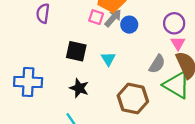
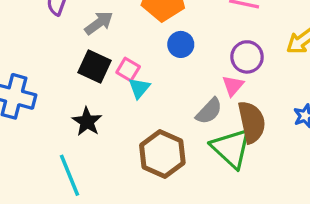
pink square: (96, 17) -> (128, 69), moved
gray arrow: (113, 18) -> (99, 23), moved
pink triangle: (178, 43) -> (233, 86), moved

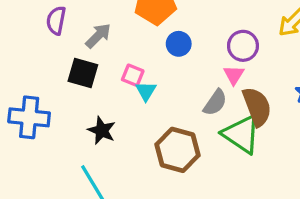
black square: (95, 67) -> (83, 73), moved

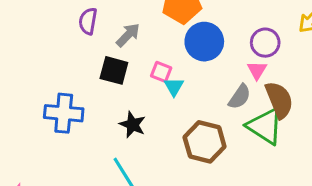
blue circle: (179, 44) -> (204, 42), size x1.6

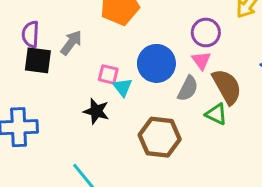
blue circle: (204, 42) -> (156, 63), moved
black square: (114, 70) -> (38, 60), moved
black star: (132, 125) -> (96, 111), moved
green triangle: (265, 126) -> (216, 114), size x0.6

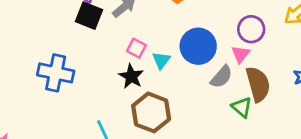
pink square: (108, 74) -> (136, 48), moved
brown hexagon: (160, 137) -> (151, 112), moved

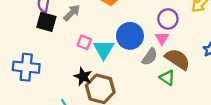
cyan triangle: (161, 60) -> (104, 49), size x1.5
black star: (131, 76) -> (83, 76), moved
brown semicircle: (258, 84) -> (177, 59), turned -35

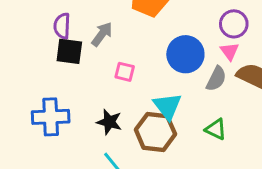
cyan triangle: (104, 49) -> (167, 106), moved
black star: (83, 76) -> (109, 122), moved
green triangle: (167, 78) -> (216, 129), moved

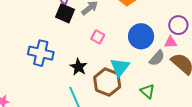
pink triangle: (229, 51) -> (171, 42), turned 48

